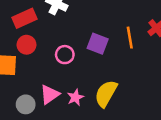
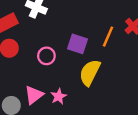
orange line: (130, 38) -> (108, 37), turned 36
yellow semicircle: (106, 94) -> (90, 73), moved

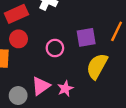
purple square: (77, 44) -> (86, 37), turned -30

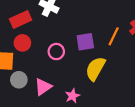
pink star: (65, 89) -> (72, 96), moved
gray circle: (18, 96) -> (19, 80), moved

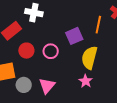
red circle: (22, 43) -> (26, 51), moved
pink star: (72, 96) -> (86, 81), moved

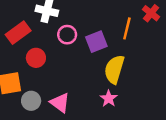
pink circle: (51, 51) -> (67, 35), moved
pink triangle: (47, 86) -> (60, 103), turned -36

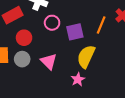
gray circle: (31, 101) -> (22, 59), moved
pink triangle: (60, 103) -> (49, 61), moved

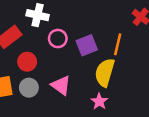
orange line: (101, 25) -> (118, 44), moved

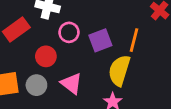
red circle: (27, 62) -> (46, 56), moved

